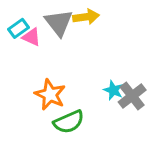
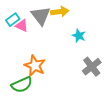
cyan star: (113, 90) -> (79, 36), moved
green semicircle: (69, 122) -> (22, 85), moved

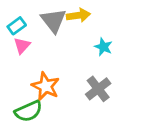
pink triangle: (22, 26) -> (22, 46), moved, turned 48
gray cross: (92, 67) -> (98, 89), moved

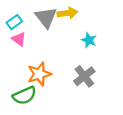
pink triangle: (22, 46) -> (19, 39), turned -35
orange star: (46, 86) -> (39, 74), turned 30

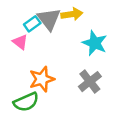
cyan rectangle: (14, 22) -> (32, 24), moved
cyan star: (89, 40) -> (95, 43), size x1.5

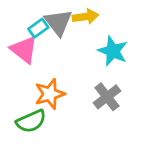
pink triangle: (20, 42) -> (24, 50), size x1.5

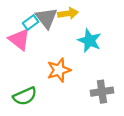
orange star: (50, 94) -> (59, 70), moved
gray cross: (107, 97) -> (102, 92), moved, turned 30

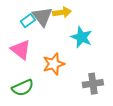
pink triangle: (19, 39) -> (21, 50), moved

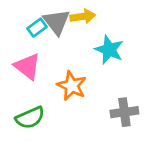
orange star: (54, 64) -> (72, 86), turned -30

